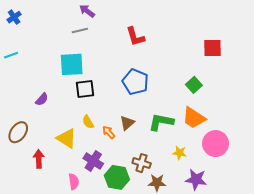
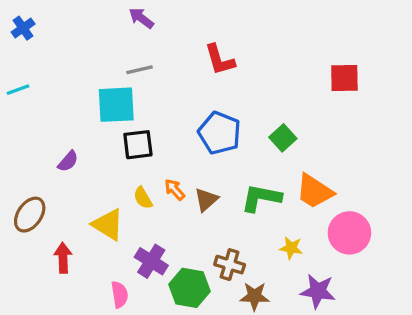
gray line: (80, 30) -> (140, 70), moved
green square: (194, 85) -> (283, 138), moved
orange arrow: (109, 132) -> (175, 190), moved

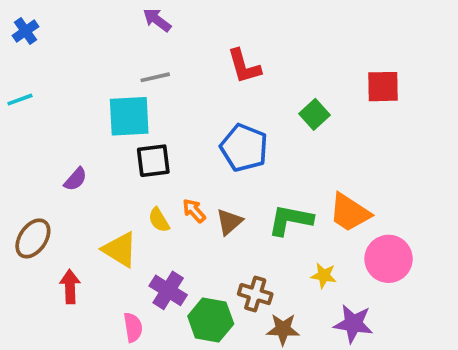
green square: (283, 138) -> (314, 114), moved

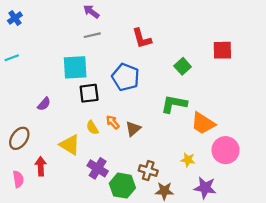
gray line: (155, 77) -> (92, 35), moved
blue pentagon: (244, 148) -> (126, 77), moved
green L-shape: (290, 220) -> (174, 104), moved
pink semicircle: (133, 327) -> (18, 179), moved

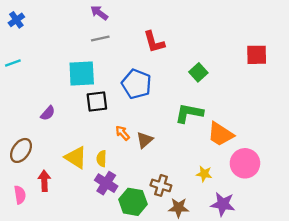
red square: (222, 50) -> (257, 55), moved
yellow semicircle: (92, 128) -> (101, 159), moved, turned 32

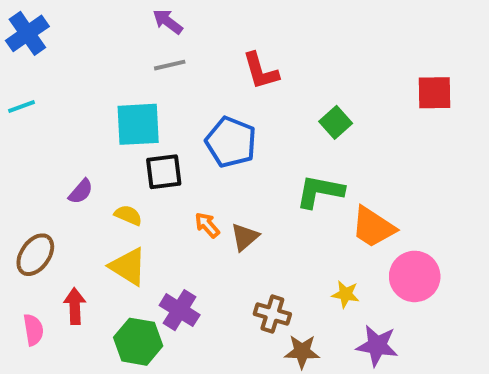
blue cross: (16, 20) -> (27, 33), size x1.5
yellow semicircle: (101, 159) -> (128, 215), moved, turned 112
green hexagon: (133, 202) -> (138, 342), moved

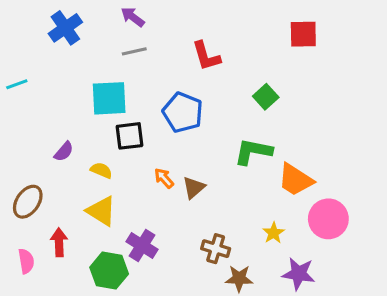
blue cross: (27, 33) -> (65, 28), moved
red square: (434, 93) -> (303, 34), moved
yellow star: (346, 294) -> (274, 233), turned 30

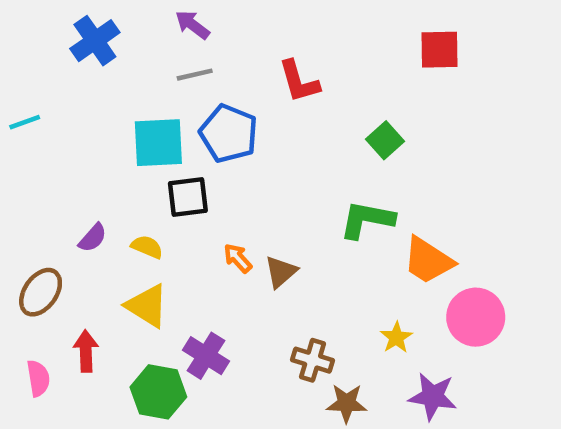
blue pentagon: (183, 112) -> (229, 134), moved
purple semicircle: (64, 152) -> (93, 238), moved

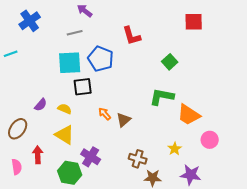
blue cross: (95, 41) -> (30, 21), moved
gray line: (195, 75) -> (75, 33), moved
pink circle: (476, 317) -> (210, 140), size x0.7

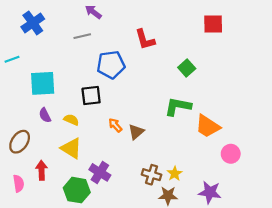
blue pentagon: (101, 59) -> (111, 65), turned -30
cyan square: (70, 63) -> (43, 83), moved
purple semicircle: (41, 105) -> (45, 115), turned 112
yellow star: (175, 149) -> (175, 174), moved

